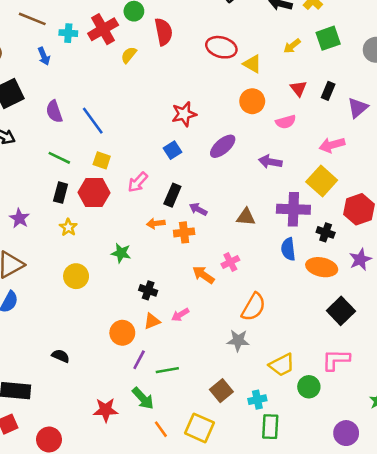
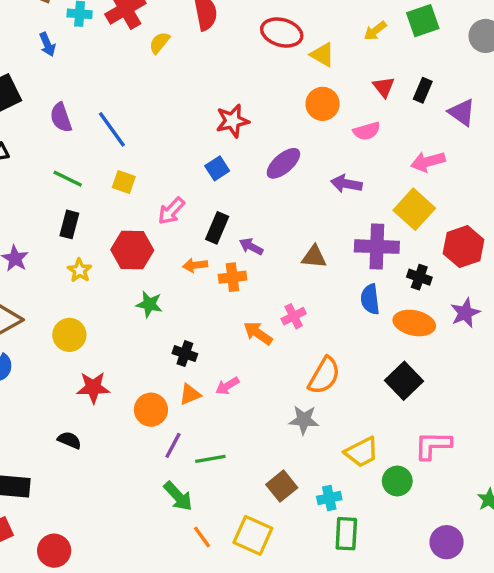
purple triangle: (358, 108) -> (462, 112), turned -45
red hexagon: (94, 193) -> (132, 250), moved
yellow circle: (76, 276) -> (69, 335), moved
black square: (341, 311) -> (404, 381), moved
red star: (106, 410) -> (93, 388), moved

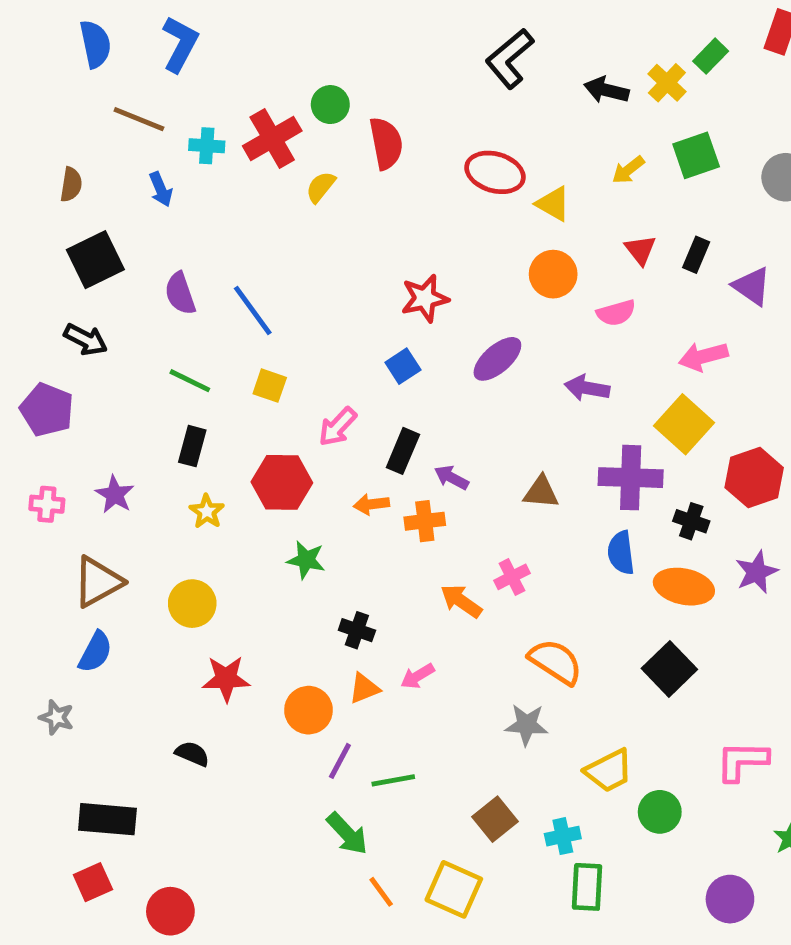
orange semicircle: (324, 376) -> (556, 662), turned -87
pink L-shape: (433, 445) -> (742, 761), moved

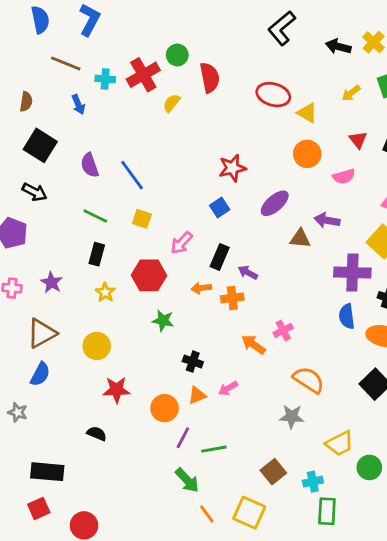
black square: (95, 260) -> (40, 145), turned -32
brown triangle: (541, 492) -> (300, 239), moved

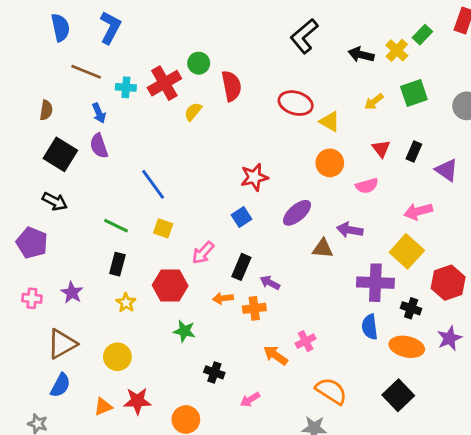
purple semicircle: (90, 165) -> (99, 146), moved
orange triangle: (197, 395) -> (103, 407), moved

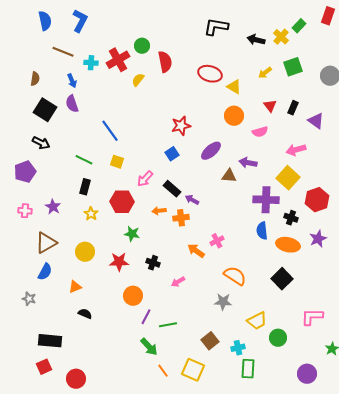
black L-shape: (304, 36) -> (216, 27), turned 50
purple pentagon: (32, 243) -> (25, 172), turned 30
black rectangle: (241, 267) -> (172, 189), turned -72
red star: (137, 401) -> (119, 262), moved

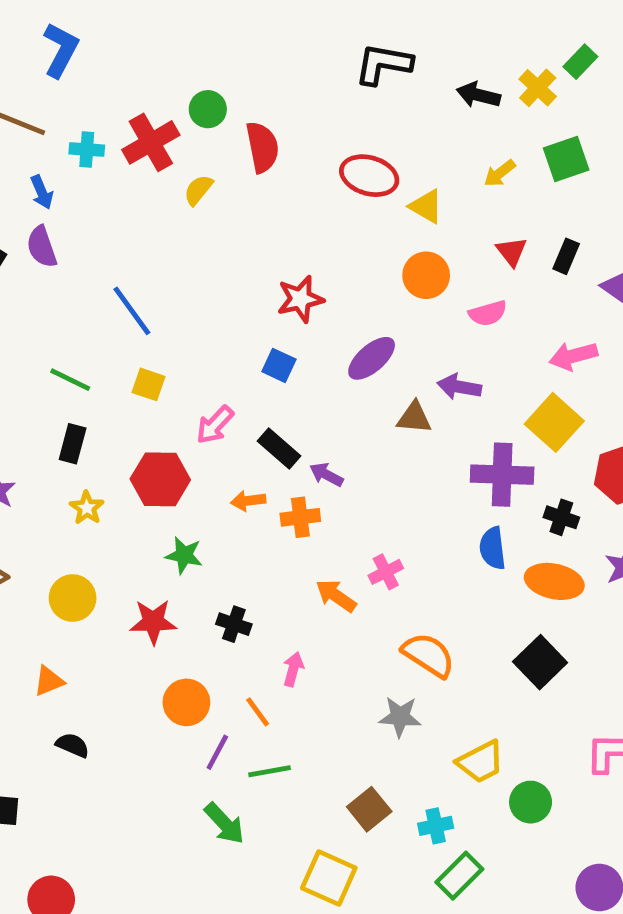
blue square: (172, 154) -> (279, 365), turned -32
pink arrow: (178, 282) -> (293, 669), turned 136
green rectangle: (248, 369) -> (459, 876), turned 42
orange line: (163, 371) -> (258, 712), moved

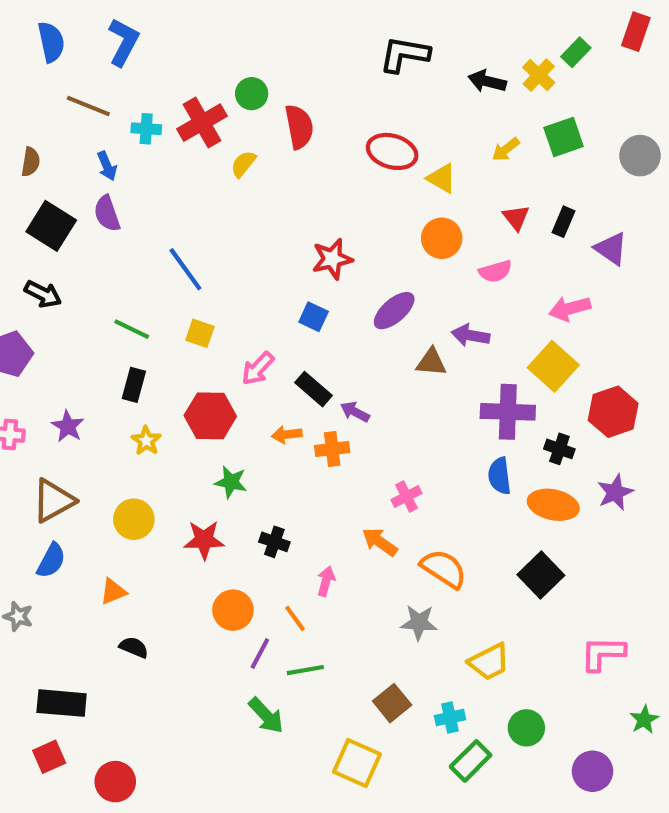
orange arrow: (336, 596) -> (380, 542), moved
green circle: (531, 802) -> (526, 728), moved

